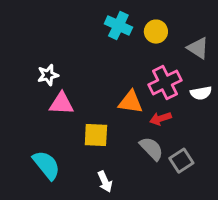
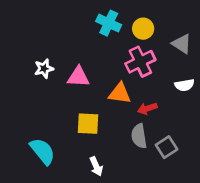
pink cross: (165, 83) -> (140, 62), moved
pink triangle: (61, 104) -> (78, 77), moved
gray semicircle: (151, 149) -> (139, 136), turned -145

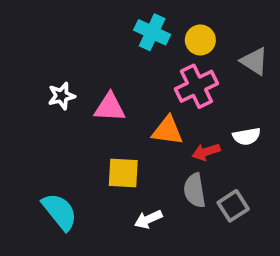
white semicircle: (184, 85) -> (247, 136), moved
white arrow: (96, 166) -> (148, 219), moved, turned 90

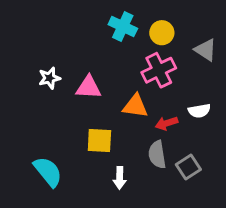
white arrow: (148, 219) -> (120, 178), turned -65

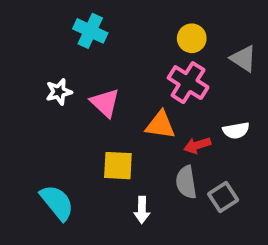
cyan cross: (123, 26) -> (90, 31), moved
pink cross: (159, 70) -> (188, 83), turned -32
pink triangle: (88, 87) -> (105, 103), turned 40

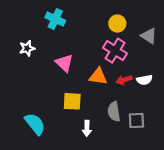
white star: (59, 92) -> (27, 48), moved
red arrow: (197, 145) -> (124, 80), moved
gray square: (223, 197) -> (136, 121), turned 30

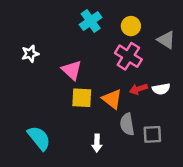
cyan cross: (55, 19) -> (91, 21), moved, turned 30
orange triangle: (98, 77) -> (112, 99), moved, turned 30
yellow square: (72, 101) -> (82, 98), moved

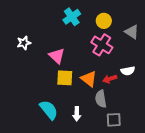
red arrow: (138, 89) -> (110, 79), moved
gray square: (152, 134) -> (114, 120), moved
cyan semicircle: (39, 138) -> (49, 110), moved

